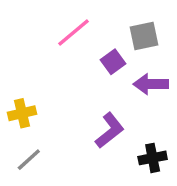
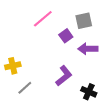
black cross: (153, 158) -> (89, 92), turned 35
gray line: (29, 160) -> (25, 88), moved

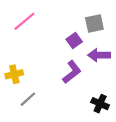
pink line: (43, 19) -> (24, 21), moved
purple L-shape: (64, 76) -> (72, 72), moved

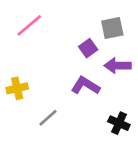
purple L-shape: (72, 72) -> (85, 86), turned -110
gray line: (28, 99) -> (48, 118), moved

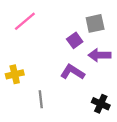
gray line: (48, 118) -> (41, 99), turned -54

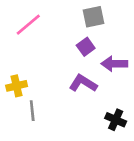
gray square: (95, 23) -> (93, 17), moved
gray line: (41, 99) -> (32, 111), moved

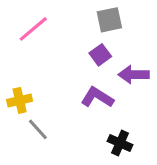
gray line: (32, 111) -> (38, 129), turned -36
black cross: (116, 120) -> (120, 143), moved

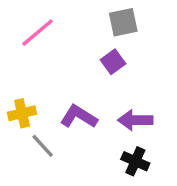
purple arrow: (134, 75) -> (135, 120), moved
purple L-shape: (97, 97) -> (79, 117), moved

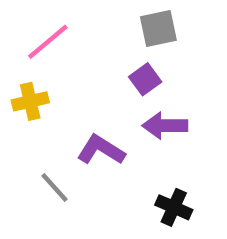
yellow cross: (22, 113) -> (30, 101), moved
purple arrow: (135, 120) -> (165, 126), moved

